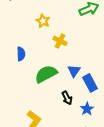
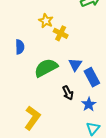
yellow star: (43, 21) -> (46, 21), moved

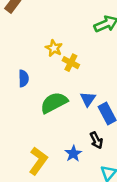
black arrow: (68, 93) -> (96, 140), moved
blue star: (89, 104) -> (73, 154), moved

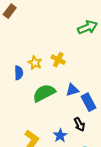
yellow star: (54, 48) -> (35, 63), moved
blue triangle: (88, 99) -> (72, 90), turned 40

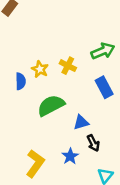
green arrow: (87, 27) -> (103, 51), moved
blue triangle: (72, 90) -> (81, 122), moved
blue rectangle: (89, 102) -> (104, 87), moved

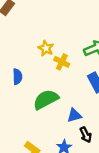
yellow star: (40, 69) -> (46, 48), moved

